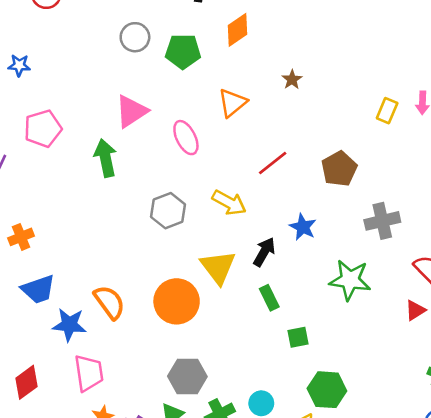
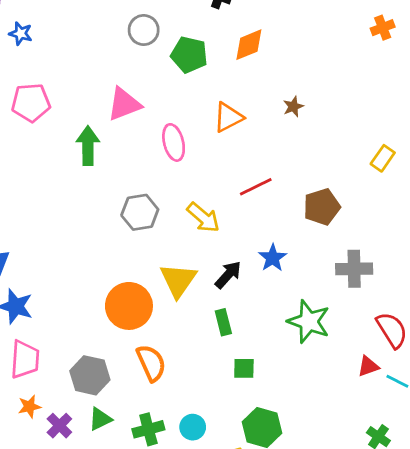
orange semicircle: (109, 302) -> (151, 363), moved
gray hexagon: (187, 376) -> (90, 375), moved

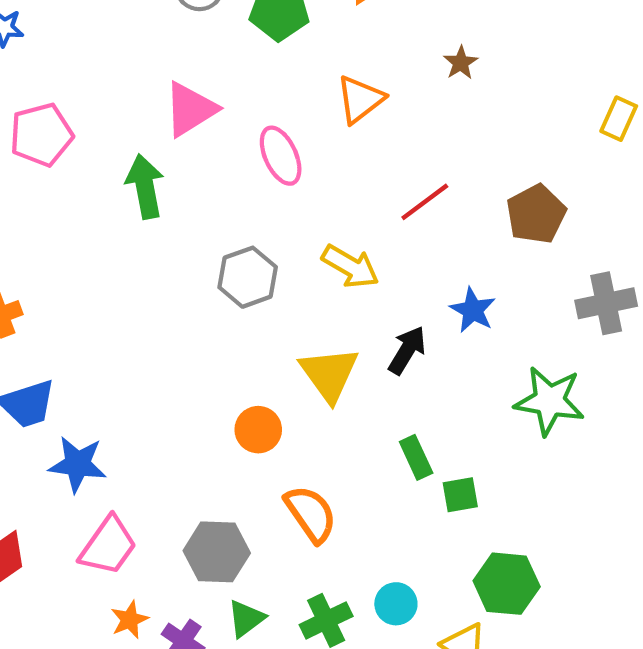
orange circle: (129, 306) -> (258, 430), size x0.6
green rectangle: (223, 322) -> (416, 457), moved
pink trapezoid: (25, 359) -> (108, 546), turned 42

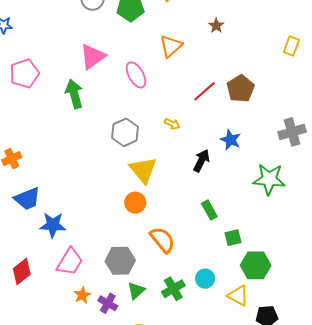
brown pentagon: (536, 214) -> (241, 89), moved
yellow arrow: (350, 266) -> (172, 124), size x0.6
yellow triangle: (329, 374) -> (143, 170), moved
green square: (460, 495) -> (233, 238), moved

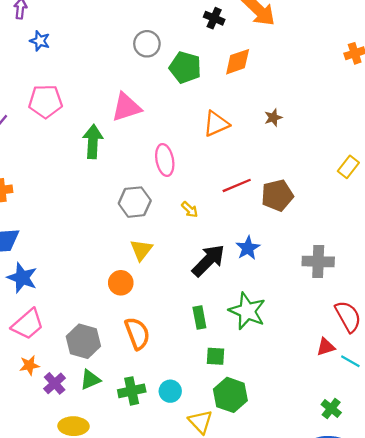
pink ellipse: (136, 75) -> (165, 160), moved
black arrow: (201, 161) -> (208, 260), size x1.4
yellow triangle: (143, 170) -> (141, 250), size x0.7
green star: (269, 179) -> (247, 311), moved

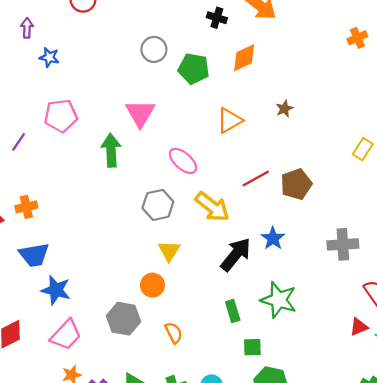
pink triangle: (126, 107) -> (140, 113), turned -36
pink ellipse: (165, 160) -> (183, 161), turned -32
yellow arrow: (190, 210) -> (212, 207), size x2.0
orange semicircle: (137, 333) -> (174, 333), size x0.7
gray hexagon: (83, 341) -> (123, 319), moved

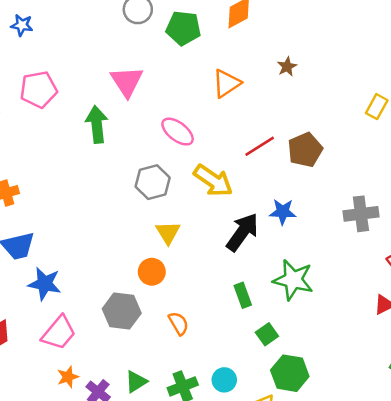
blue star: (273, 238) -> (283, 212), turned -30
green square: (252, 347) -> (267, 334), turned -30

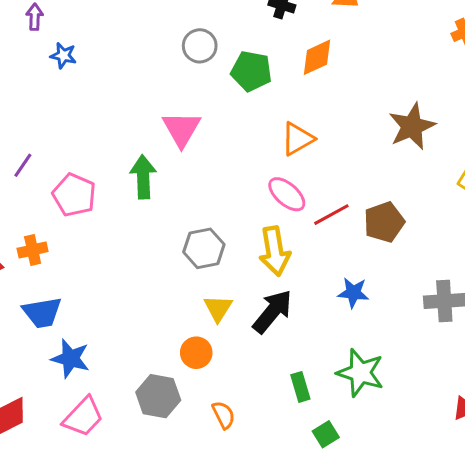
brown star: (287, 67) -> (412, 126), moved, size x2.0
pink pentagon: (39, 89) -> (74, 195), moved, turned 30
pink ellipse: (178, 132) -> (287, 194), moved
yellow arrow: (213, 181) -> (275, 251), turned 42
black arrow: (242, 232) -> (272, 311), moved

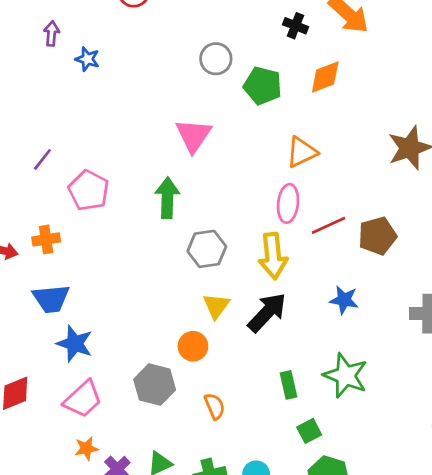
purple arrow: (35, 17) -> (52, 34), moved
green arrow: (143, 177) -> (167, 198), moved
pink ellipse: (287, 194) -> (288, 203), turned 51

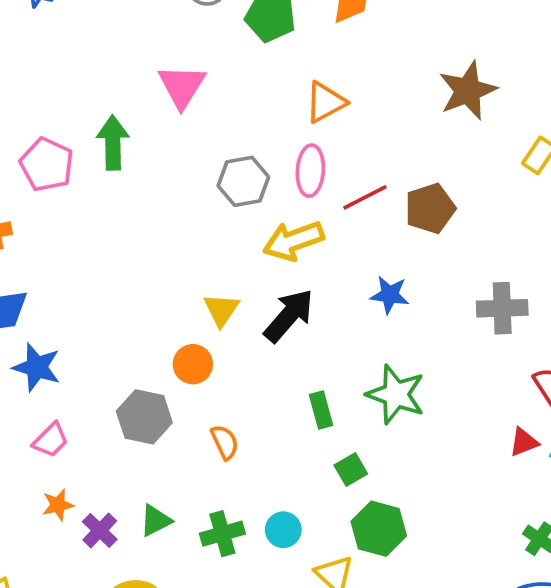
green arrow: (167, 198) -> (113, 143), moved
gray hexagon: (207, 249) -> (243, 181), moved
yellow arrow: (273, 256) -> (293, 241), turned 78
pink trapezoid: (83, 399) -> (51, 440), size x0.7

